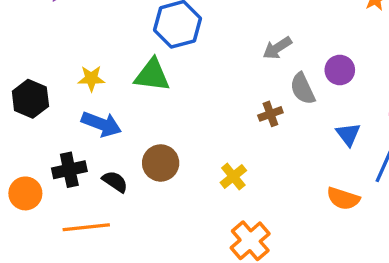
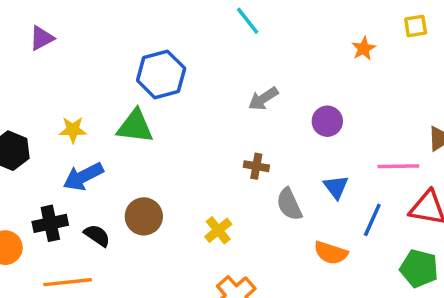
gray semicircle: (303, 89) -> (289, 204), moved
brown cross: (270, 114) -> (256, 166), turned 30
blue arrow: (101, 124) -> (83, 177), turned 132

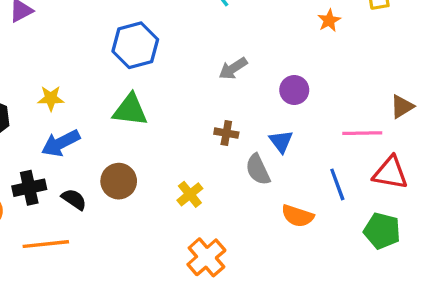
green triangle: (135, 126) -> (130, 110), moved
blue triangle: (336, 187) -> (281, 141), moved
blue line: (372, 220) -> (337, 184), turned -44

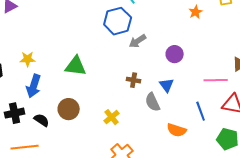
blue hexagon: (135, 45) -> (118, 21), moved
blue arrow: (61, 143) -> (34, 86), turned -45

